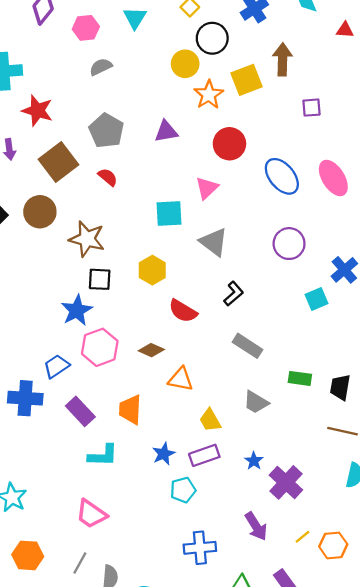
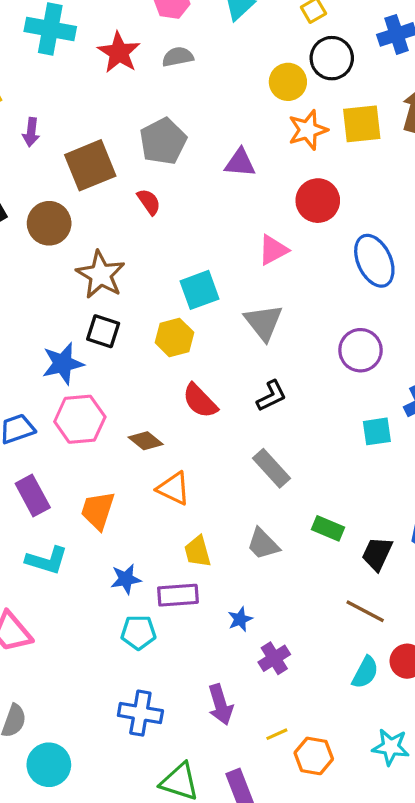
red star: (37, 111) -> (119, 52), moved
cyan square: (169, 213) -> (199, 290), moved, turned -32
purple cross: (286, 482) -> (274, 658), size x0.7

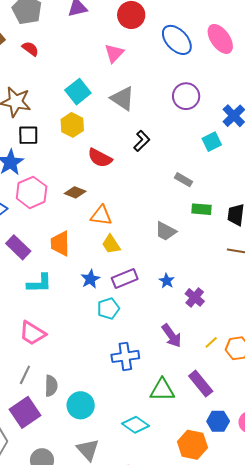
gray rectangle: (272, 468) -> (184, 180), moved, size x0.7
yellow trapezoid: (198, 552) -> (111, 244), moved

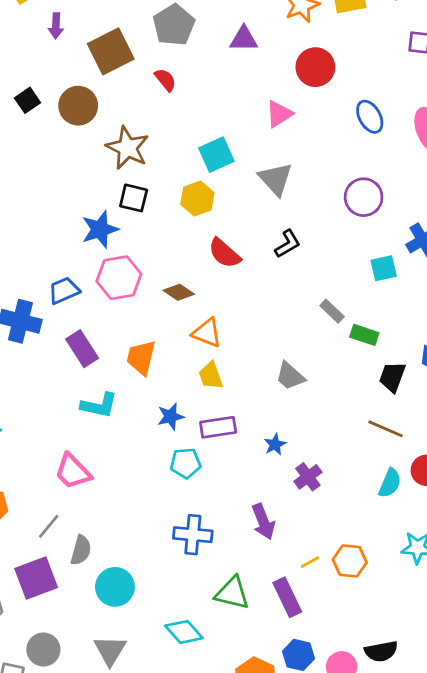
blue ellipse: (177, 40) -> (370, 117), size x0.7
green rectangle: (202, 209) -> (364, 335), moved
yellow line: (211, 342) -> (310, 562), moved

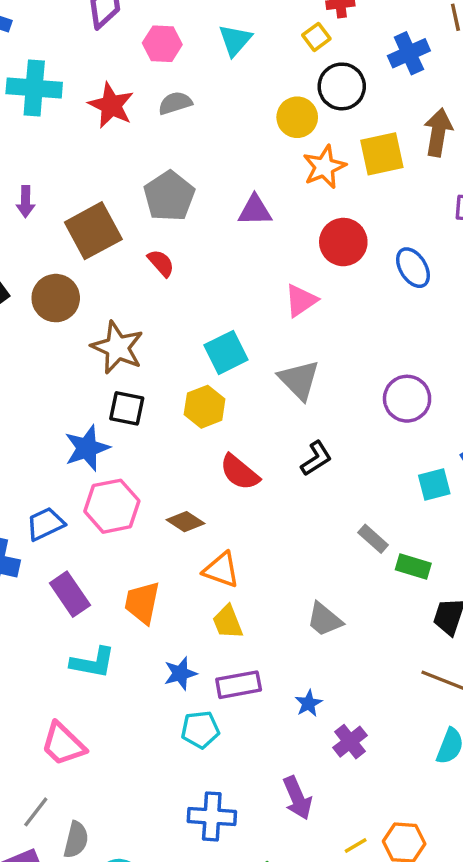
blue ellipse: (370, 117) -> (413, 268), moved

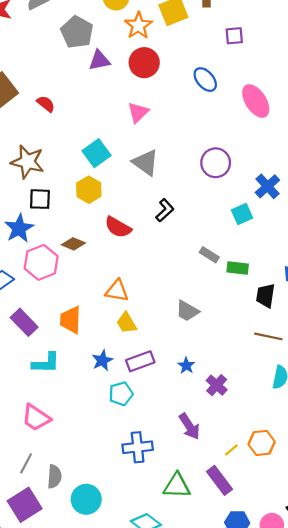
gray pentagon: (169, 196) -> (77, 32), moved
red circle: (343, 242) -> (144, 63), moved
brown diamond: (186, 522) -> (73, 244), moved

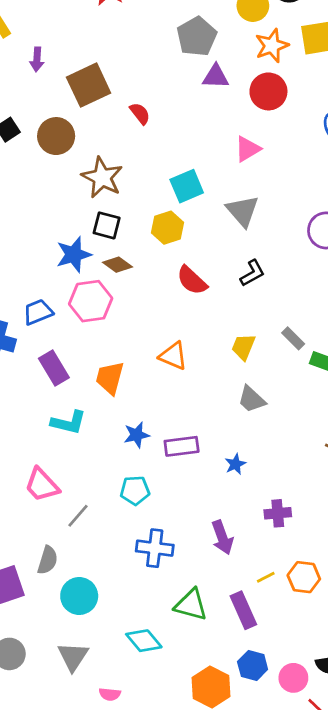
brown diamond: (73, 244) -> (117, 265), moved
yellow trapezoid: (127, 323) -> (243, 347), moved, turned 40
purple cross: (217, 385) -> (278, 513), moved, turned 30
cyan pentagon: (121, 394) -> (135, 490), moved
gray line: (26, 463) -> (78, 516), moved

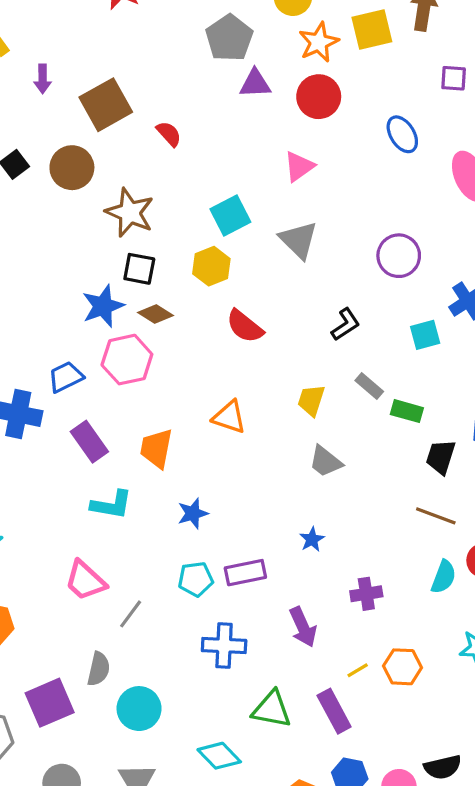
black L-shape: (252, 273) -> (346, 325), moved
purple rectangle: (182, 446) -> (245, 573), moved

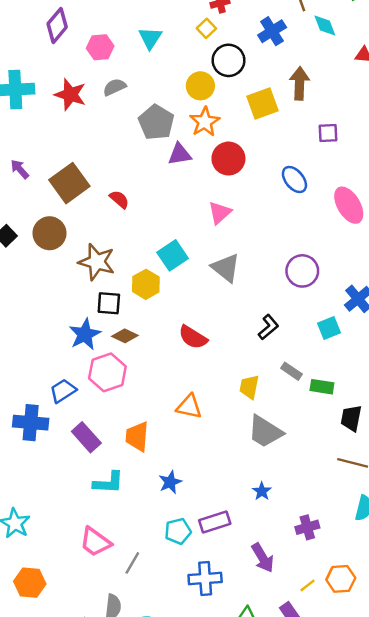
orange star: (319, 42) -> (205, 122), moved
purple arrow: (43, 79) -> (20, 169), turned 145
yellow hexagon: (211, 266) -> (146, 284), moved
gray trapezoid: (325, 461) -> (265, 432), size x1.4

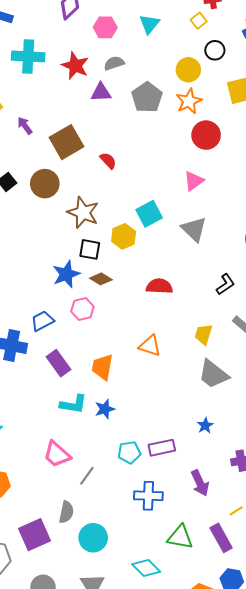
black circle: (229, 60) -> (215, 50), size x0.7
purple triangle: (180, 154) -> (101, 92), moved
red semicircle: (193, 337) -> (159, 286), turned 145
pink hexagon: (107, 372) -> (82, 309), size x0.7
blue star: (170, 482) -> (105, 409), moved

